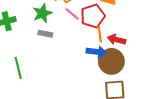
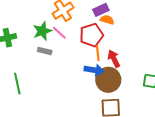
pink line: (72, 14) -> (59, 33), moved
red arrow: (117, 40) -> (114, 59), turned 48

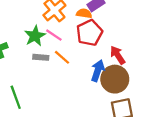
orange semicircle: (107, 20) -> (84, 13), moved
orange line: (98, 53) -> (62, 57), moved, turned -35
blue arrow: (94, 70) -> (98, 71), turned -72

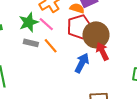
brown circle: (115, 79) -> (96, 35), moved

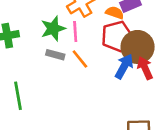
pink line: (46, 24) -> (75, 32), turned 42
blue arrow: (82, 63) -> (124, 66), moved

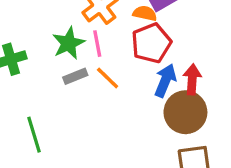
brown circle: (138, 47) -> (185, 112), moved
gray rectangle: (55, 55) -> (75, 76), turned -30
red arrow: (145, 68) -> (192, 79), turned 35

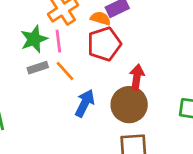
blue arrow: (165, 81) -> (85, 103), moved

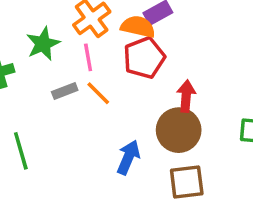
orange semicircle: (100, 18) -> (138, 27), size x1.4
green star: (34, 39) -> (43, 44), moved
blue arrow: (85, 103) -> (128, 157), moved

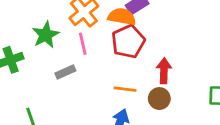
orange line: (98, 93) -> (125, 89), moved, turned -35
brown circle: (179, 130) -> (159, 99), size x0.6

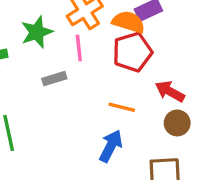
red arrow: (164, 71) -> (170, 91), turned -70
brown circle: (159, 99) -> (177, 123), moved

